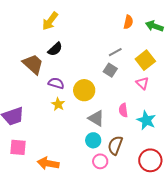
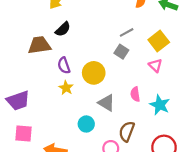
brown trapezoid: (33, 64) -> (39, 45), turned -50
purple semicircle: (56, 83) -> (64, 65), turned -126
cyan circle: (93, 140) -> (86, 124), moved

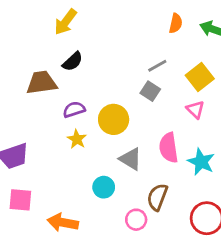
purple semicircle: (64, 65) -> (74, 110), turned 91
pink semicircle: (135, 94) -> (169, 148), size x1.5

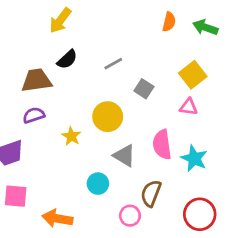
gray line: (157, 66) -> (113, 64), moved
purple semicircle: (74, 110) -> (34, 115), moved
pink triangle: (195, 110) -> (189, 107), turned -36

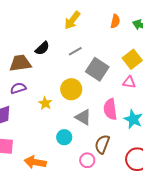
yellow arrow: (60, 20) -> (72, 20), moved
gray square: (144, 89) -> (97, 69), size x1.6

